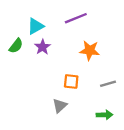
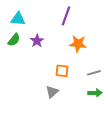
purple line: (76, 18) -> (66, 16), turned -48
cyan triangle: (36, 26) -> (18, 19), moved, turned 35
green arrow: (105, 115) -> (95, 93), moved

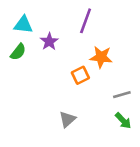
purple star: (37, 41) -> (49, 42), moved
orange square: (62, 71) -> (80, 75), moved, turned -32
green arrow: (95, 93) -> (123, 121), turned 48

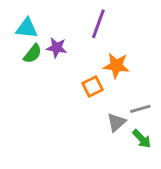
purple star: (49, 42) -> (57, 48), turned -30
green semicircle: (18, 52) -> (33, 54), moved
gray triangle: (67, 119) -> (116, 122), moved

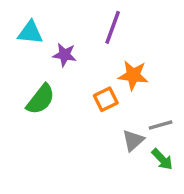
green semicircle: (33, 54) -> (41, 99), moved, size x1.4

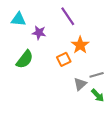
purple line: (113, 27) -> (68, 16), turned -54
orange star: (133, 75) -> (80, 45), turned 30

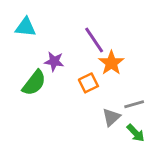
purple line: (68, 16) -> (94, 40), moved
purple star: (39, 33) -> (54, 61), moved

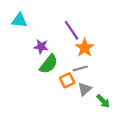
green semicircle: (34, 83) -> (49, 64), moved
orange square: (88, 83) -> (67, 80), moved
gray line: (134, 104) -> (80, 68), moved

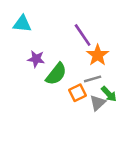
purple star: (41, 47) -> (36, 59), moved
green arrow: (103, 101) -> (109, 94), moved

